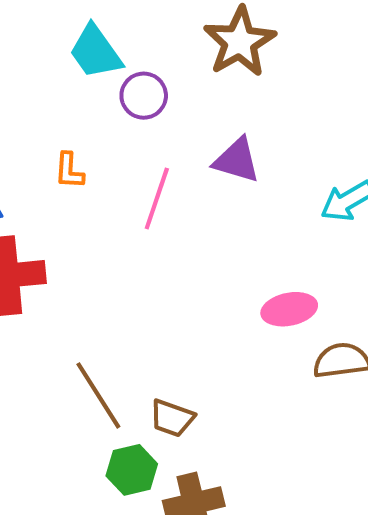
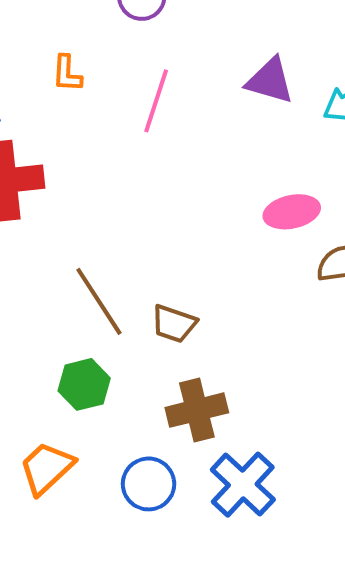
purple triangle: (237, 160) -> (270, 81), moved
green hexagon: (132, 470) -> (84, 384), moved

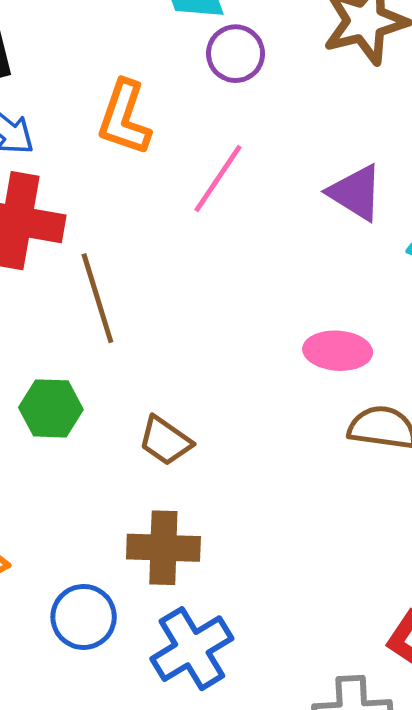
orange L-shape: (67, 74) -> (124, 118), size x1.6
brown line: (99, 301) -> (97, 298), moved
green hexagon: (84, 384) -> (51, 408), moved

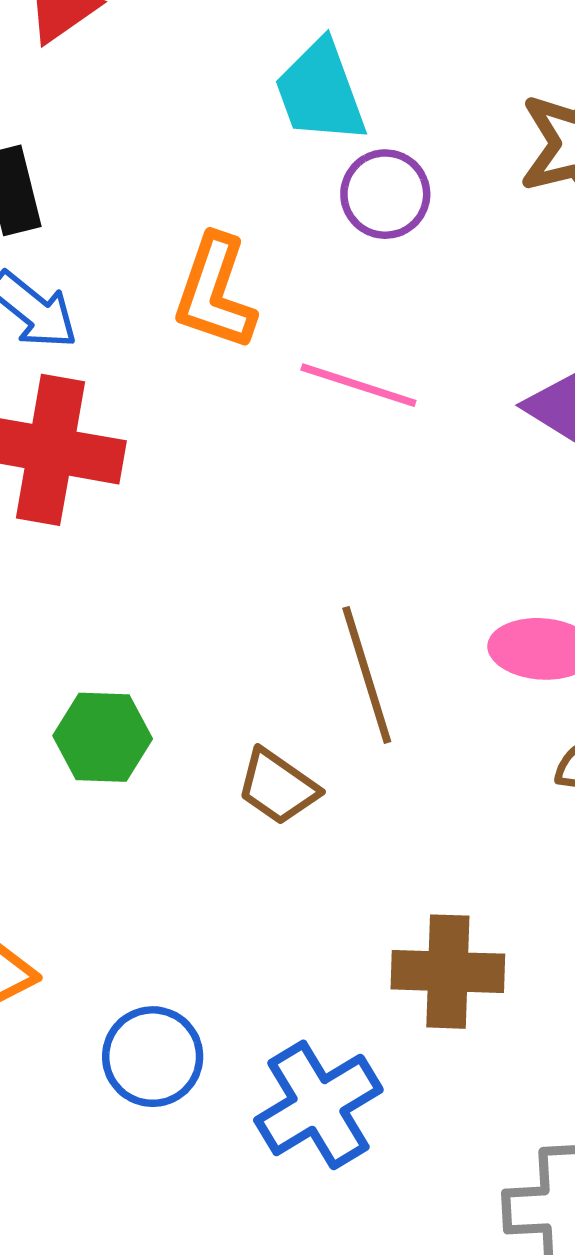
pink line: (218, 178) -> (358, 385), turned 74
brown line: (97, 298) -> (367, 675), moved
brown cross: (163, 548) -> (448, 972), moved

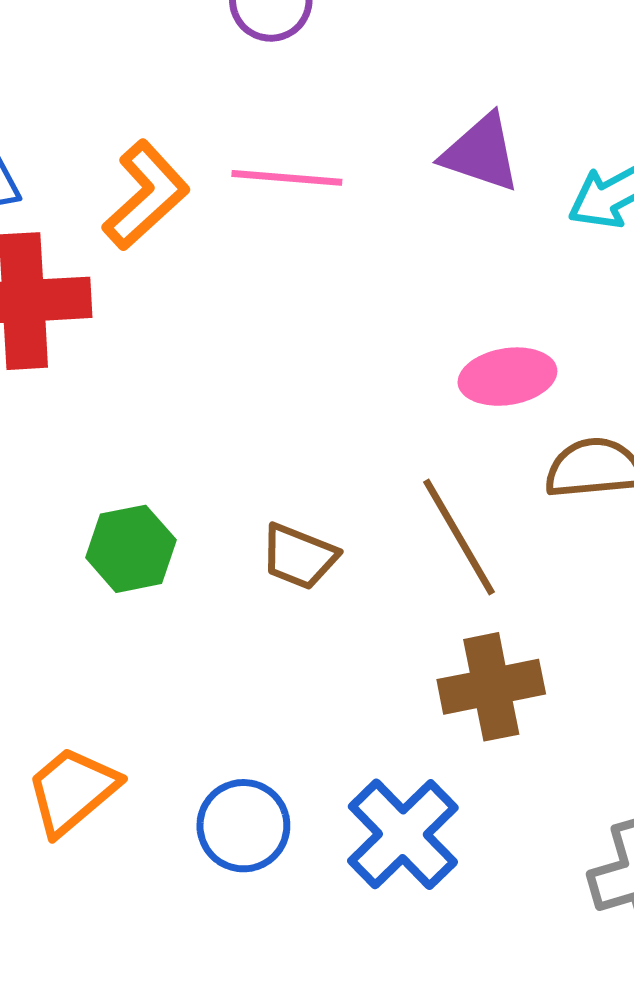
orange L-shape: (215, 292) -> (146, 195), moved, turned -138
brown line: (367, 675) -> (459, 537), moved

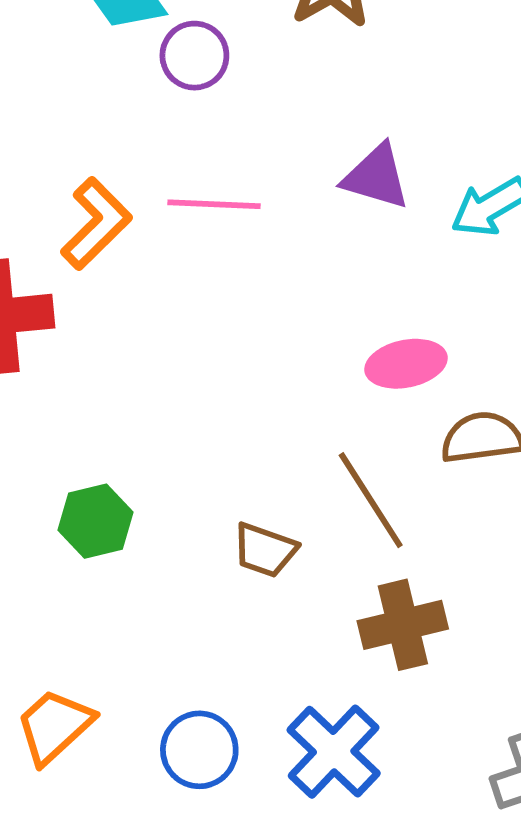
brown trapezoid: (299, 556) -> (265, 550), moved

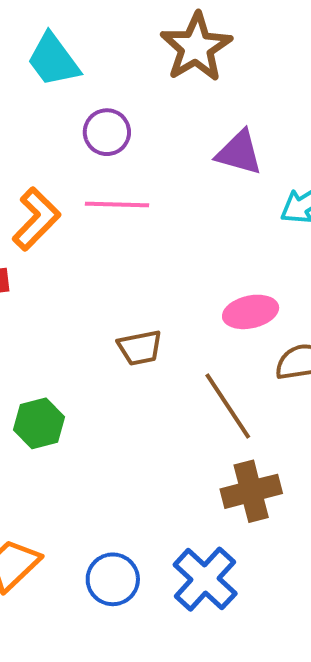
purple circle: (194, 56) -> (107, 132), moved
purple triangle: (376, 177) -> (239, 153), moved
brown trapezoid: (265, 550) -> (140, 348), moved, turned -30

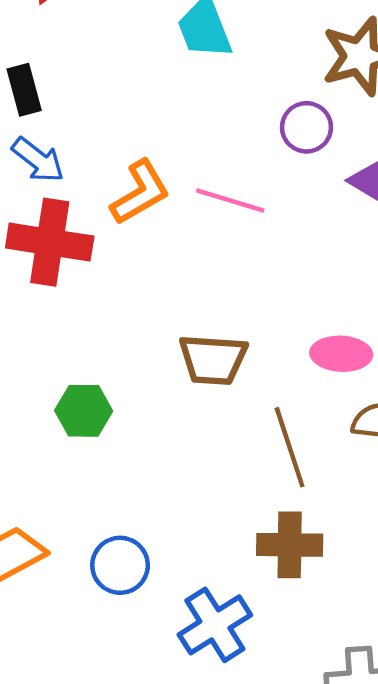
purple circle: (107, 132) -> (306, 127), moved
brown trapezoid: (140, 348) -> (213, 360), size x1.4
blue circle: (113, 579) -> (120, 565), moved

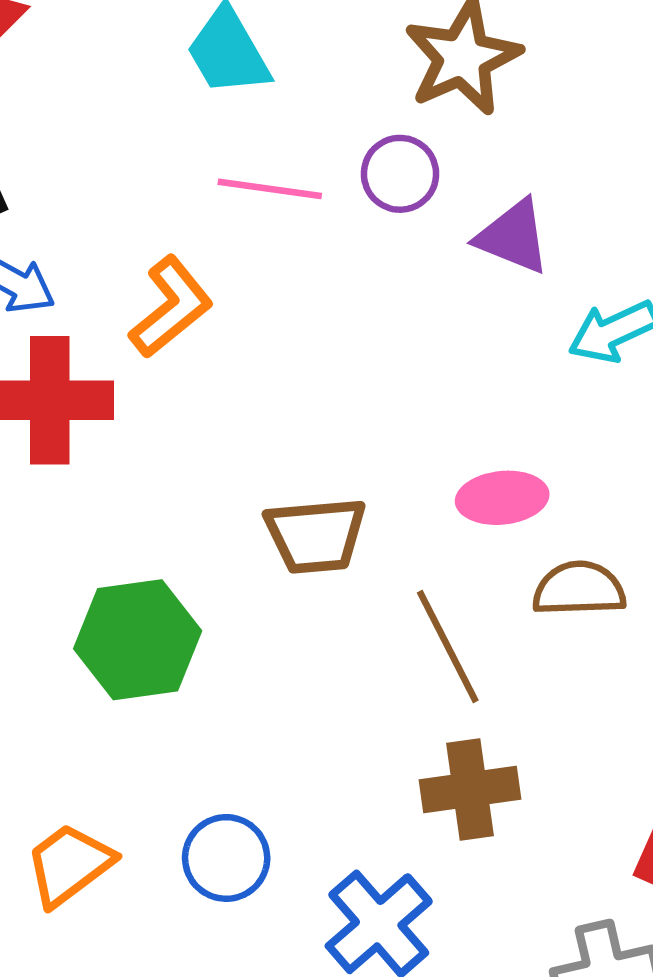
pink line: (230, 201) -> (270, 189), moved
green hexagon: (84, 411) -> (138, 640), size x1.5

